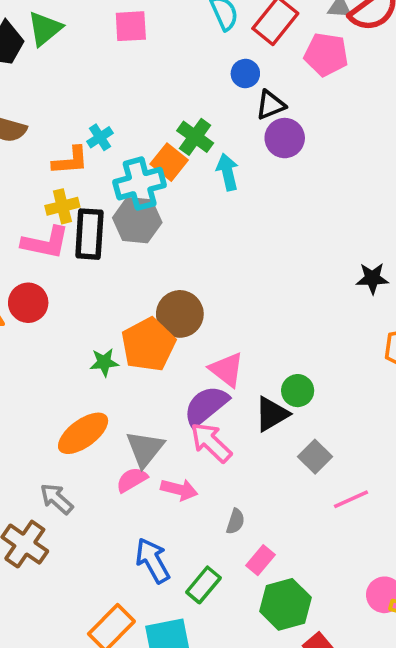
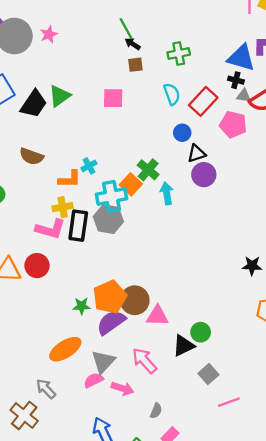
brown circle: (180, 314) -> (135, 300), moved
pink triangle: (227, 369) -> (157, 316), turned -40
purple semicircle: (206, 406) -> (111, 322), moved

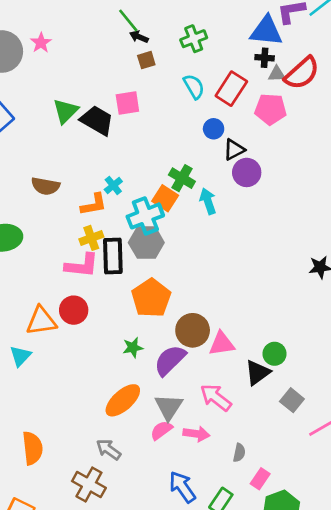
black trapezoid: (34, 104) -> (97, 120), moved, turned -84
orange pentagon: (110, 297) -> (151, 298), moved

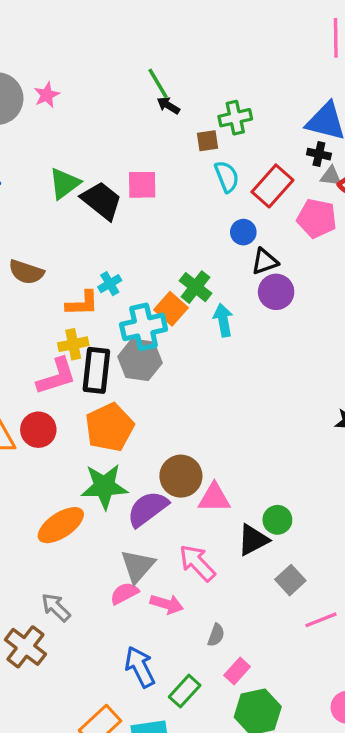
brown square: (146, 60) -> (207, 141), moved
pink L-shape: (82, 265) -> (56, 376), turned -32
orange pentagon: (151, 298) -> (110, 427), moved
green star: (133, 348) -> (104, 486), size x1.8
orange ellipse: (123, 400) -> (61, 525), moved

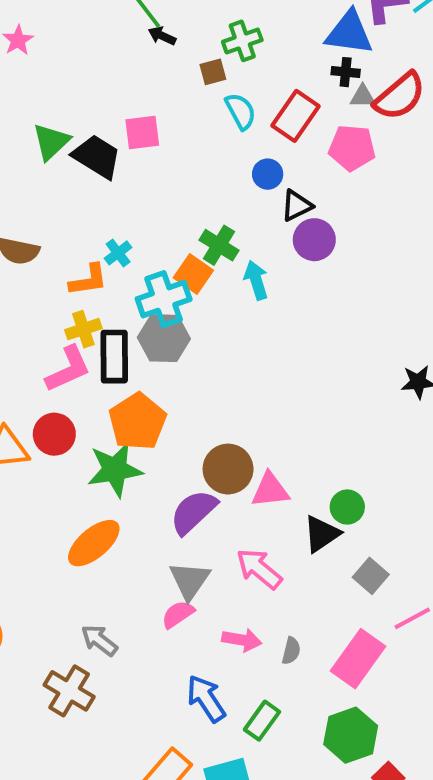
green star: (104, 486) -> (115, 470), moved
pink arrow: (167, 604) -> (242, 640), moved
pink rectangle: (237, 671) -> (358, 659), moved, size x1.8

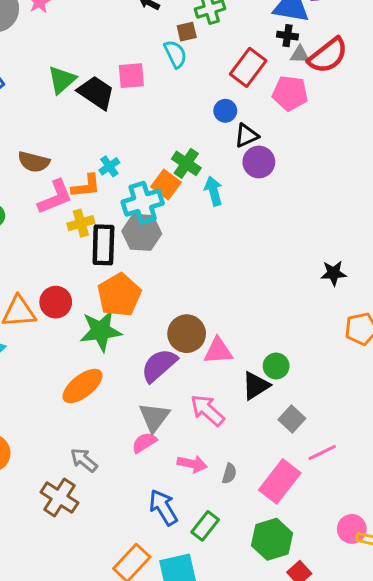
cyan semicircle: (241, 111) -> (175, 54), moved
pink L-shape: (68, 369) -> (55, 197), moved

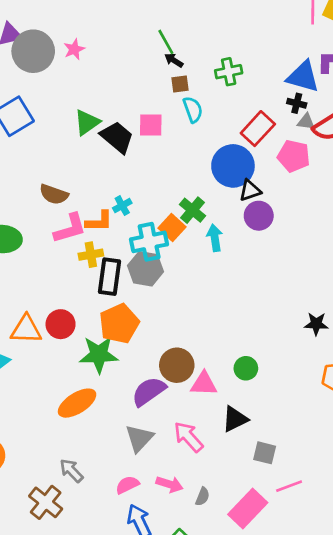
brown square: (187, 32) -> (180, 84), moved
blue circle: (225, 111) -> (233, 166), size x2.0
green circle: (276, 366) -> (246, 368), moved
gray square: (292, 419) -> (265, 453), turned -35
pink semicircle: (144, 443) -> (127, 485), moved

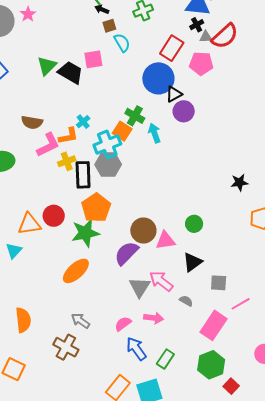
black cross: (297, 103) -> (197, 25), turned -32
gray triangle: (139, 438) -> (140, 287), moved
gray semicircle: (202, 497) -> (186, 301), moved, turned -72

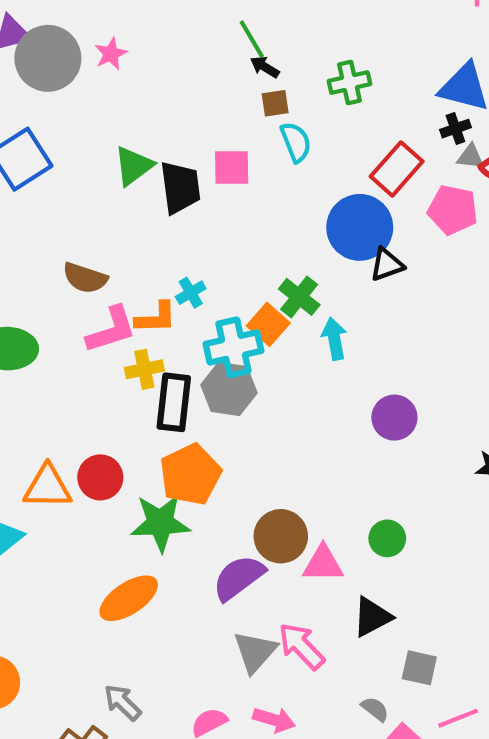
black trapezoid: (71, 73) -> (180, 187), turned 44
purple circle: (184, 111) -> (394, 418), moved
gray semicircle: (186, 301) -> (375, 709), moved

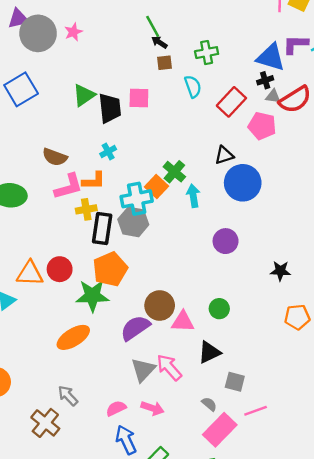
cyan semicircle: (296, 142) -> (193, 87), moved
blue circle: (360, 227) -> (243, 183), moved
cyan cross: (191, 293) -> (108, 151), moved

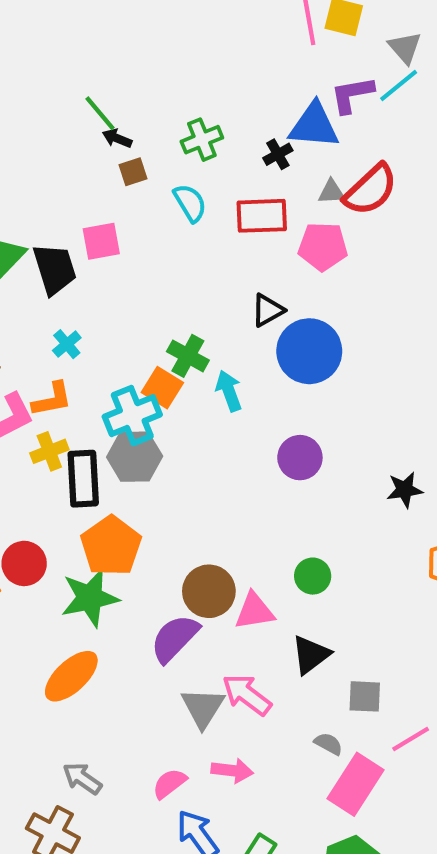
black cross: (265, 80) -> (278, 154), moved
red rectangle: (231, 102) -> (262, 216), turned 56

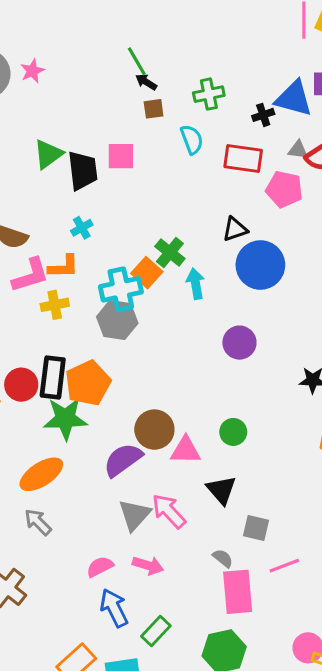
black rectangle: (83, 479) -> (53, 377), moved
black triangle: (311, 655) -> (221, 490), turned -44
gray arrow: (82, 778) -> (38, 522), moved
pink rectangle: (356, 784) -> (238, 592), turned -48

